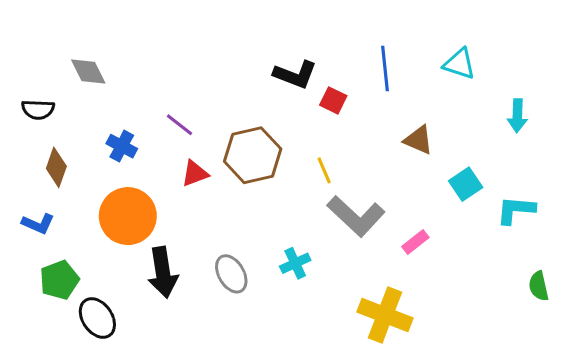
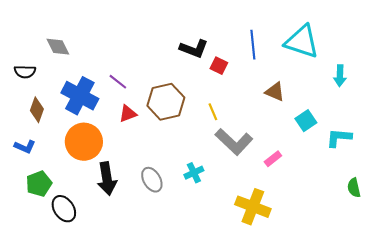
cyan triangle: (460, 64) -> (302, 42), size x1.6
blue cross: (122, 146) -> (80, 96), size x1.8

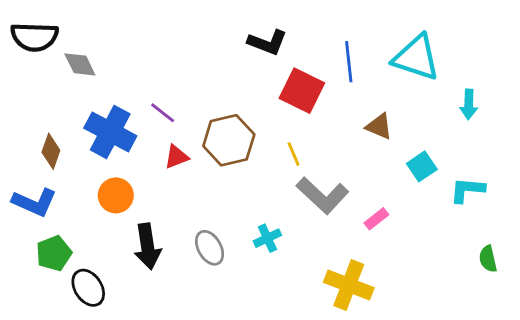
black L-shape: (194, 49) -> (267, 42), moved
red square: (219, 66) -> (302, 91), size x1.8
black semicircle: (25, 72) -> (34, 37), moved, size x1.6
orange circle: (84, 142) -> (116, 195), size x0.7
blue L-shape: (25, 147) -> (34, 202), size x1.5

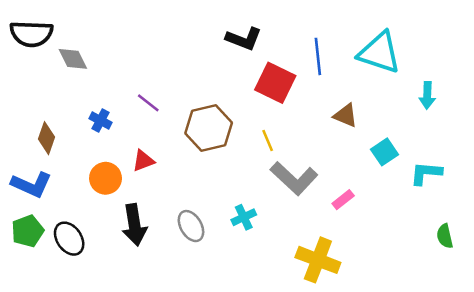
blue cross: (110, 132) -> (101, 120), size x0.5
red triangle: (176, 157) -> (143, 161), moved
green pentagon: (54, 253) -> (28, 231), moved
black ellipse: (88, 288) -> (69, 239), moved

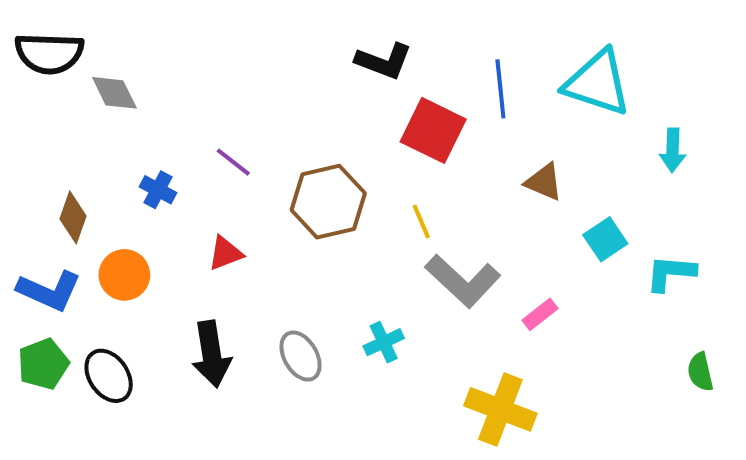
orange circle: (106, 178) -> (124, 275), moved

